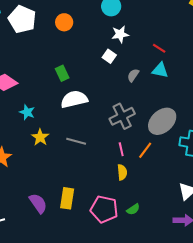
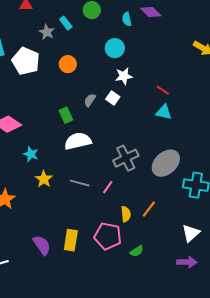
gray semicircle: (133, 75) -> (90, 100), moved
pink line: (121, 149) -> (108, 187), moved, turned 48
orange line: (145, 150) -> (149, 209), moved
pink pentagon: (104, 209) -> (108, 236), moved

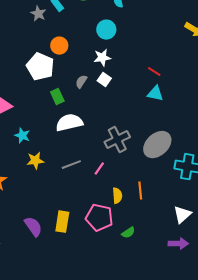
white pentagon: (26, 61) -> (40, 67), moved
white star: (124, 76) -> (102, 58), moved
yellow star: (44, 179) -> (35, 161), turned 30
gray line: (80, 183) -> (71, 165), turned -36
orange line: (149, 209) -> (140, 191), turned -42

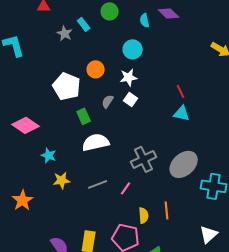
orange circle: (59, 46) -> (96, 69), moved
red line: (154, 72) -> (181, 91), turned 32

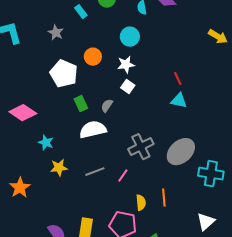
gray star: (65, 33) -> (56, 33), moved
gray semicircle: (108, 101) -> (107, 106), moved

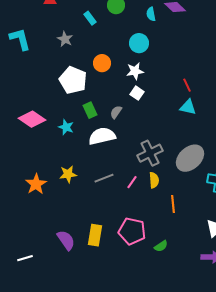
cyan star: (46, 143) -> (66, 127), moved
orange star: (20, 188) -> (36, 184), moved
yellow semicircle: (141, 203) -> (154, 180), moved

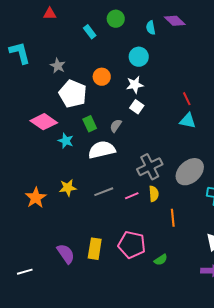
gray star: (65, 39) -> (58, 66), moved
pink diamond: (32, 119) -> (44, 122), moved
pink line: (132, 182) -> (132, 196), turned 32

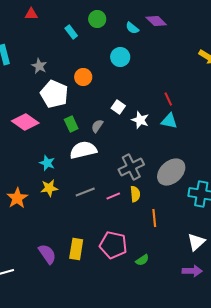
cyan semicircle: (151, 28) -> (132, 28), turned -40
white star: (135, 85) -> (140, 120), moved, turned 30
cyan star: (66, 141) -> (47, 163), moved

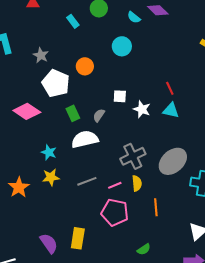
white square: (118, 107) -> (120, 96), turned -32
pink pentagon: (113, 245) -> (115, 212), moved

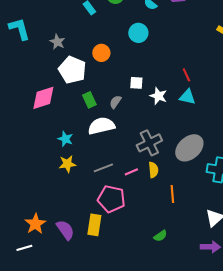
pink diamond: (27, 111) -> (43, 98), turned -52
orange star: (19, 187) -> (35, 224), moved
pink pentagon: (115, 212) -> (111, 199), moved

